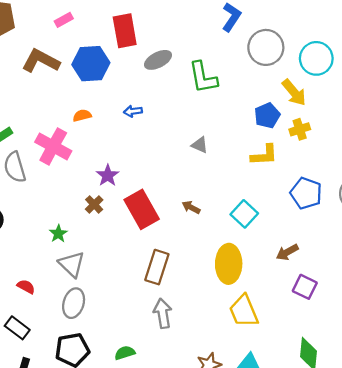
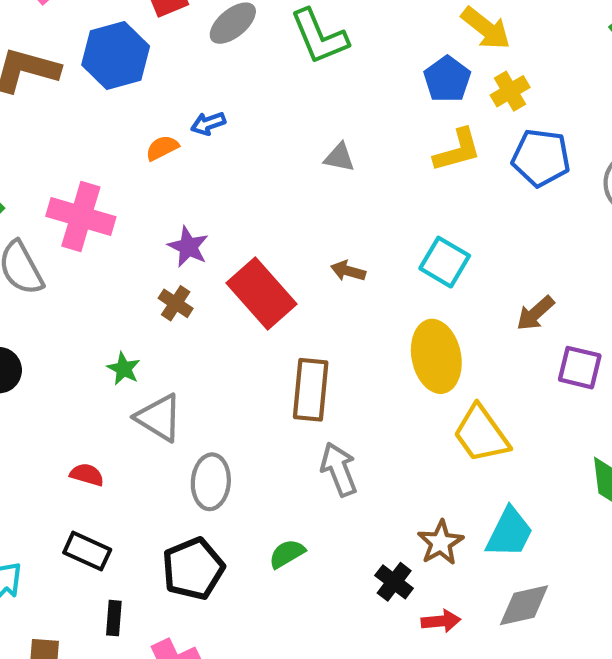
orange semicircle: (82, 115) -> (162, 148), moved
blue pentagon: (306, 193) -> (541, 158), moved
gray ellipse: (74, 303) -> (211, 482), moved

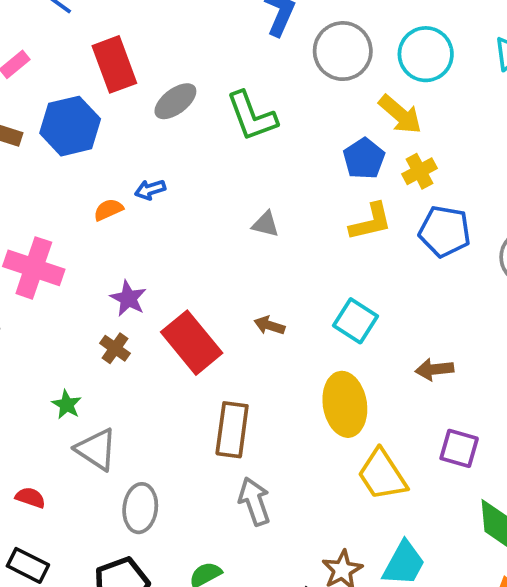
brown arrow: (535, 313) -> (434, 369), turned 33
purple square: (580, 368) -> (459, 448), moved

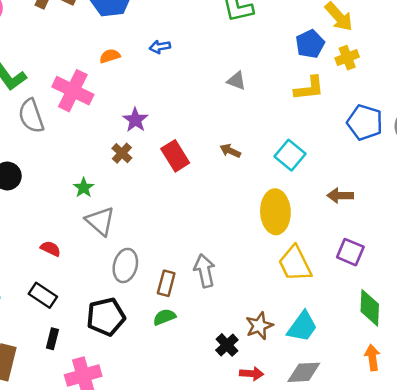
orange semicircle: (108, 210) -> (110, 56), moved
blue pentagon: (445, 231) -> (365, 122), moved
red rectangle: (192, 343) -> (175, 156), size x0.7
brown rectangle: (232, 430) -> (166, 283), moved, size x0.7

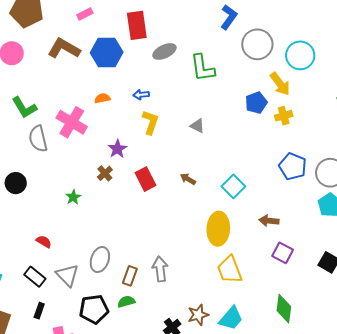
yellow L-shape: (309, 88) -> (150, 122), moved, turned -70
gray triangle: (100, 221) -> (67, 275), moved
purple square: (350, 252) -> (283, 253), moved
black pentagon: (106, 317) -> (94, 309), moved

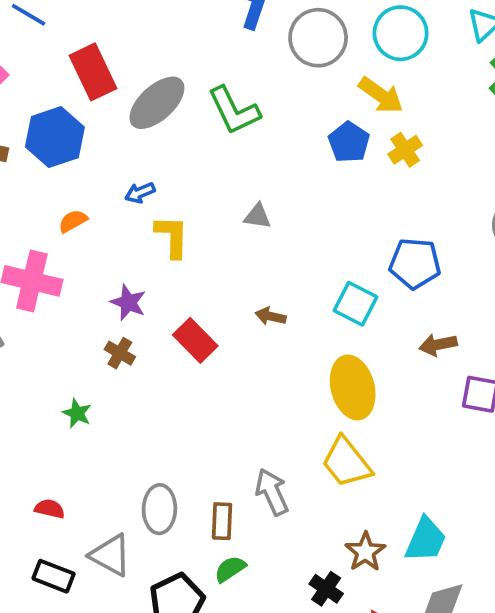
gray ellipse: (164, 51) -> (157, 103), size x1.4
blue pentagon: (293, 166) -> (415, 263), moved
yellow trapezoid: (230, 270) -> (346, 462), moved

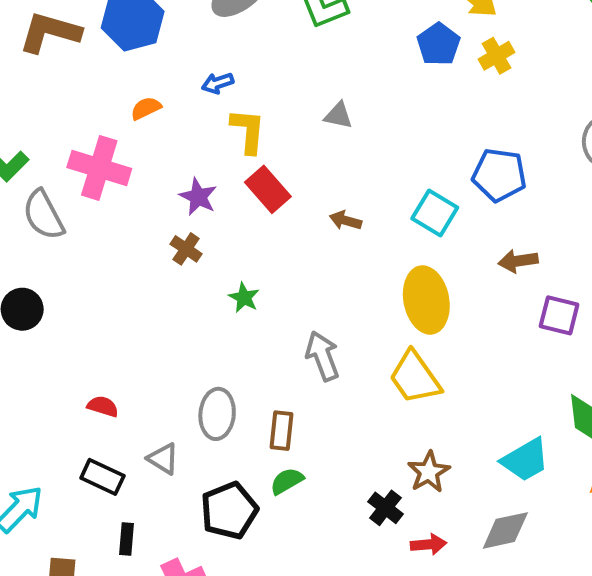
red rectangle: (195, 340) -> (268, 189), moved
green star: (77, 413) -> (244, 298), moved
gray arrow: (272, 492) -> (323, 356), moved
cyan trapezoid: (426, 540) -> (525, 460), moved, turned 33
gray triangle: (110, 555) -> (163, 459), size x0.7

